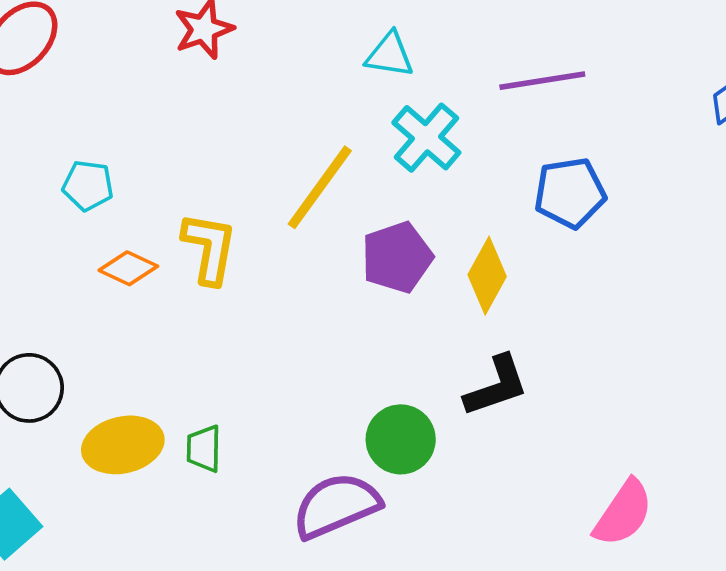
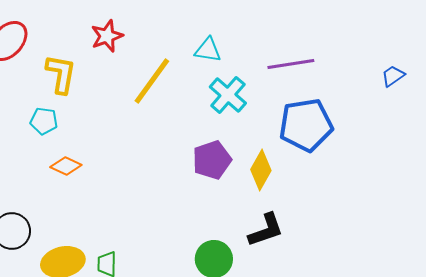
yellow line: (320, 187) -> (152, 81), moved
blue pentagon: (570, 193) -> (306, 125), size x1.4
yellow L-shape: (209, 248) -> (61, 74), moved

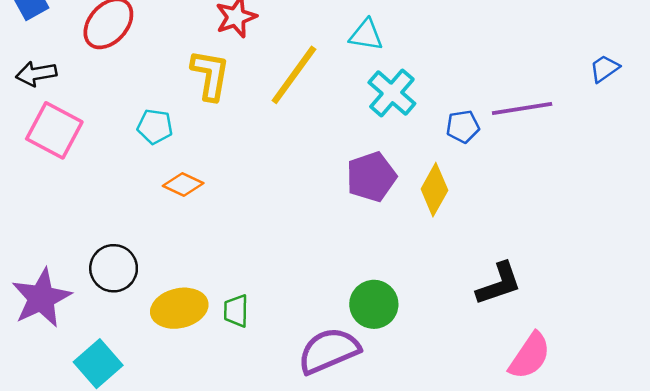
purple line: (291, 64) -> (522, 108), moved
yellow L-shape: (61, 74) -> (210, 75), moved
blue pentagon: (306, 125) -> (463, 126), moved, size x0.5
black L-shape: (266, 230) -> (499, 284), moved

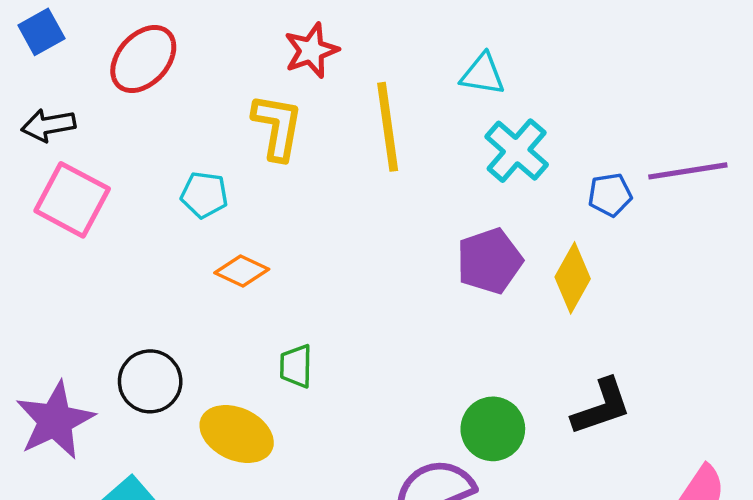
yellow line: (294, 75) -> (388, 127), turned -44
black L-shape: (499, 284) -> (601, 407), moved
yellow ellipse: (179, 308) -> (237, 434), turned 38
green trapezoid: (236, 311) -> (296, 366), moved

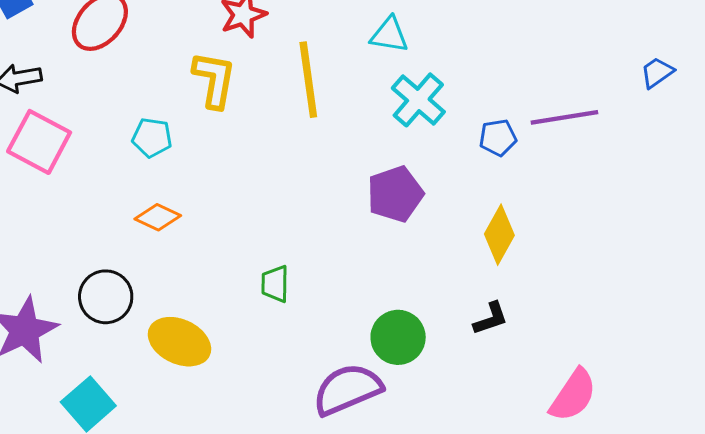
orange diamond: (242, 271) -> (158, 217), moved
yellow diamond: (573, 278) -> (499, 235), moved
green trapezoid: (296, 366) -> (275, 284), moved
black L-shape: (601, 407) -> (491, 319), size x0.7

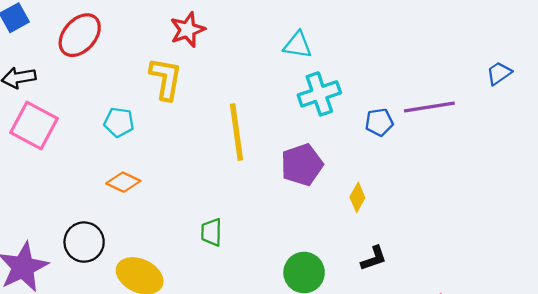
yellow line: (308, 80) -> (237, 132), moved
cyan cross: (418, 100) -> (319, 94), turned 30
yellow diamond: (499, 235) -> (357, 197), moved, size x0.7

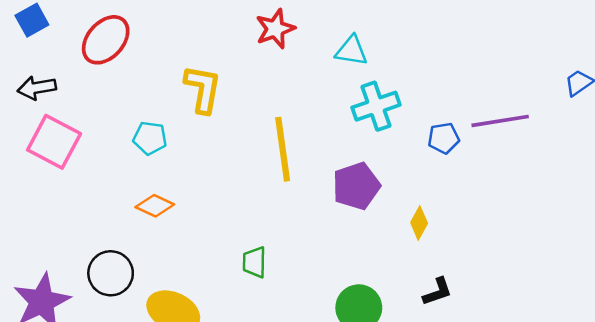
red star: (188, 30) -> (275, 29), moved

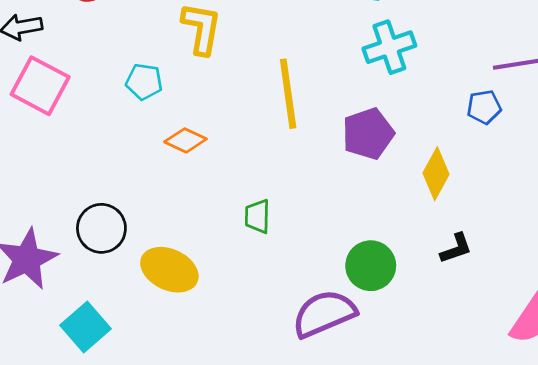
blue pentagon: (444, 138) -> (484, 107), moved
orange diamond: (155, 206) -> (185, 140), moved
yellow diamond: (419, 223) -> (436, 174), size x1.4

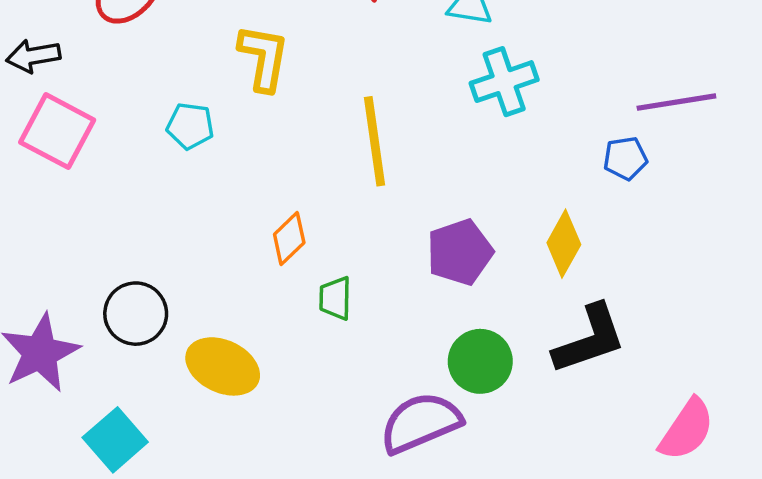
purple pentagon: (368, 134) -> (460, 252), moved
orange diamond: (185, 140) -> (289, 239), moved, turned -69
black L-shape: (456, 248) -> (589, 339), size x1.8

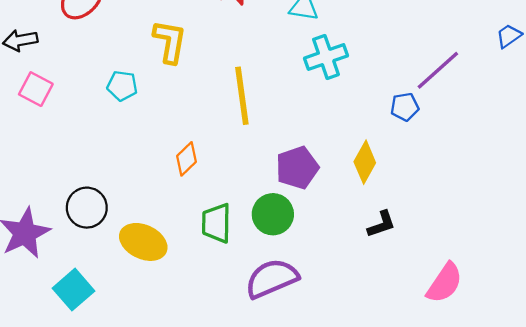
purple line: (676, 102) -> (438, 70), turned -33
pink square: (57, 131) -> (36, 89), size x0.7
green trapezoid: (335, 298) -> (216, 223), moved, size x1.4
black L-shape: (589, 339) -> (381, 224), size x0.6
green circle: (480, 361) -> (273, 214), moved

